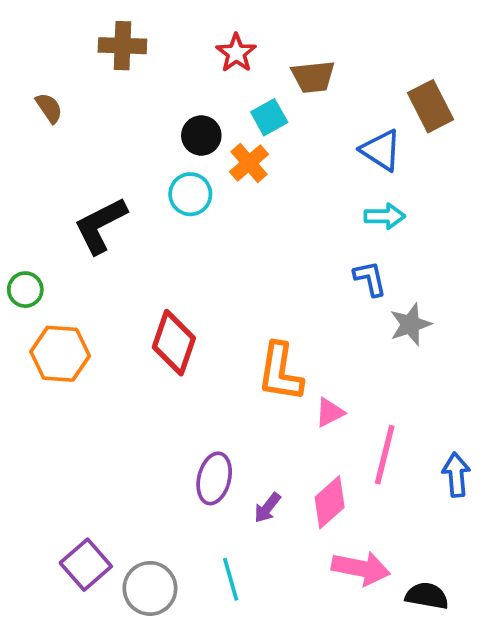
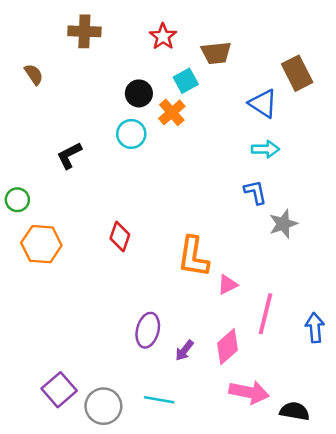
black L-shape: (100, 225) -> (69, 155), size x0.7
red diamond: (174, 343) -> (120, 236), size x0.7
cyan line: (231, 579) -> (159, 400), turned -64

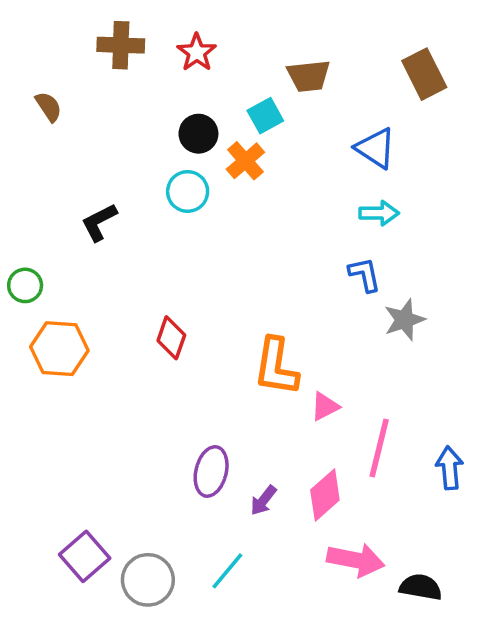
red star: (163, 36) -> (197, 52), moved
brown rectangle: (297, 73) -> (424, 74), moved
cyan line: (159, 400) -> (227, 571), turned -60

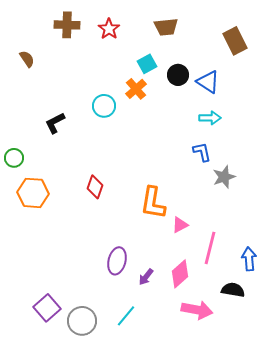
brown trapezoid: (309, 76) -> (166, 27), moved
black circle: (198, 134) -> (178, 75), moved
black semicircle: (421, 587) -> (233, 290), moved

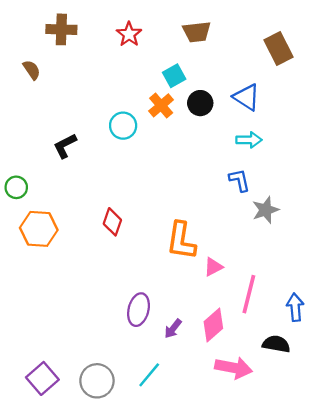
brown cross: (67, 25) -> (61, 29), moved
black circle: (178, 75) -> (200, 103), moved
purple square: (47, 308) -> (42, 378), moved

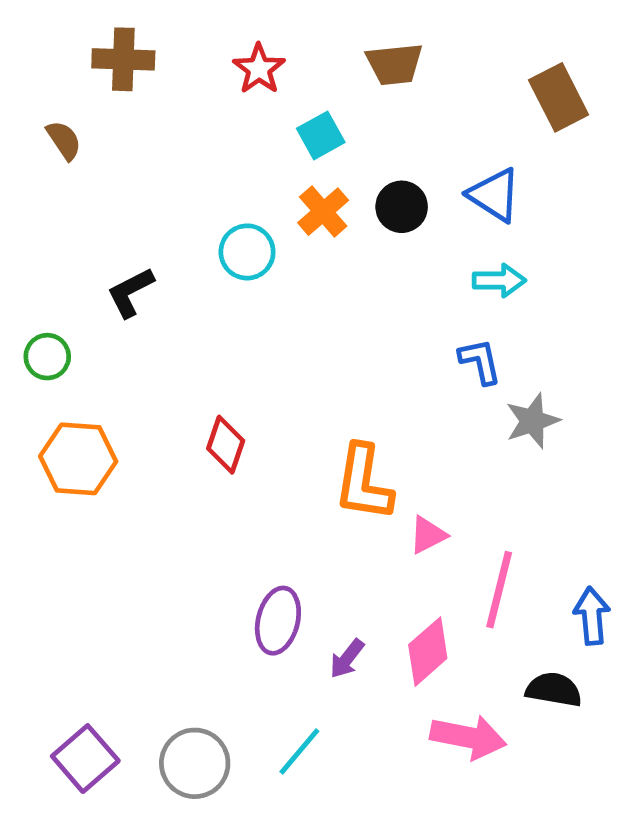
cyan square: (174, 76) -> (321, 135), moved
green circle: (16, 187) -> (47, 357), moved

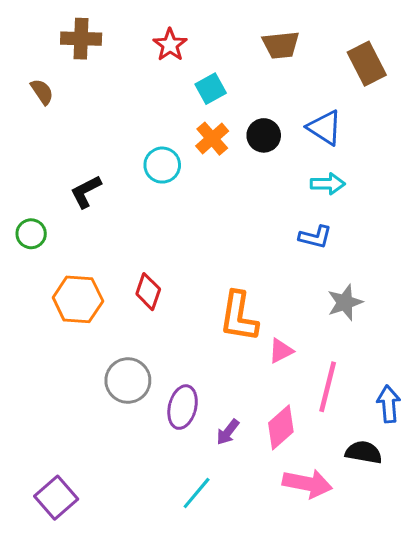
brown trapezoid: (394, 64) -> (281, 45), moved
blue L-shape: (480, 361) -> (315, 237), turned 116
gray star: (532, 421) -> (345, 302), moved
orange hexagon: (78, 459) -> (78, 299), moved
gray circle: (195, 763) -> (128, 381), moved

